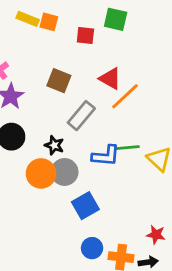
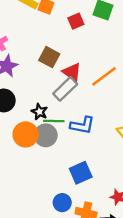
red square: (85, 36) -> (76, 21), turned -35
red triangle: (110, 79) -> (72, 72), moved
green line: (127, 148) -> (54, 121), moved
blue square: (85, 206) -> (81, 173), moved

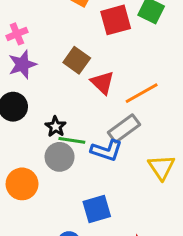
red square: (76, 21) -> (116, 20), size x1.5
gray rectangle: (65, 89) -> (124, 129), moved
orange circle: (26, 134) -> (22, 184), moved

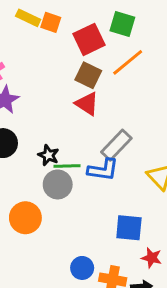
brown square: (77, 60) -> (88, 75), moved
orange line: (142, 93) -> (128, 62), moved
blue square: (97, 209) -> (129, 228), moved, turned 32

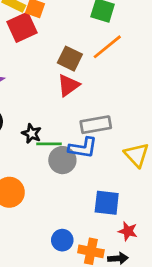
red square: (89, 39) -> (22, 27), moved
red triangle: (87, 104) -> (68, 85), turned 50
gray rectangle: (116, 145) -> (96, 125), turned 36
gray circle: (58, 184) -> (62, 160), moved

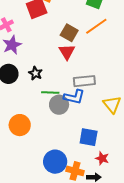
red triangle: (68, 85) -> (67, 52), turned -30
black star: (32, 134) -> (36, 73), moved
blue circle: (62, 240) -> (55, 162), size x1.5

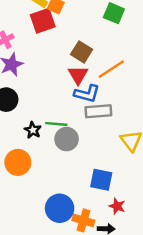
orange line: (96, 26) -> (111, 69), moved
black star: (36, 73) -> (33, 130), moved
blue L-shape: (74, 97) -> (87, 94), moved

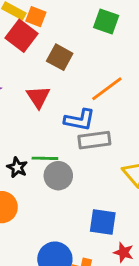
red square: (43, 21) -> (21, 36), turned -30
brown square: (82, 52) -> (60, 57), moved
red triangle: (78, 75) -> (38, 97), moved

